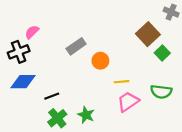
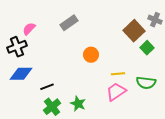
gray cross: (171, 12) -> (155, 20), moved
gray rectangle: (76, 46) -> (69, 23), moved
yellow line: (121, 82) -> (118, 74), moved

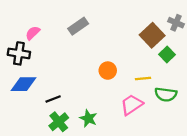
black cross: (17, 47) -> (19, 53), turned 30
orange circle: (91, 55) -> (108, 71), moved
yellow line: (118, 74) -> (143, 78), moved

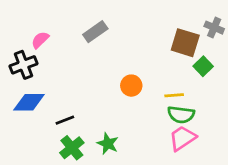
brown square: (152, 35) -> (185, 43), turned -30
black cross: (19, 53) -> (23, 65), turned -30
green semicircle: (166, 94) -> (181, 115), moved
pink trapezoid: (132, 105) -> (182, 138), moved

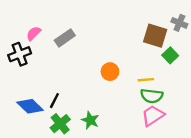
gray rectangle: (95, 32) -> (65, 38), moved
blue diamond: (29, 102) -> (30, 106), moved, turned 44
black line: (65, 120) -> (54, 101), turned -42

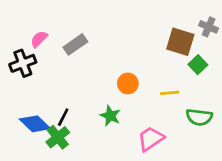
green semicircle: (152, 96) -> (199, 117), moved
pink trapezoid: (153, 116) -> (151, 139), moved
green star: (90, 120) -> (110, 116), moved
green cross: (60, 124) -> (58, 137), moved

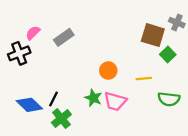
green cross: (58, 137) -> (61, 119), moved
pink trapezoid: (151, 139) -> (115, 101), moved, turned -130

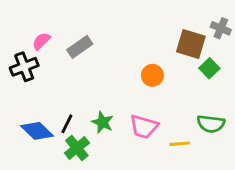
orange circle: (108, 71) -> (152, 75), moved
yellow line: (144, 79) -> (179, 144), moved
green star: (93, 98) -> (103, 122), moved

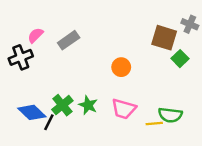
orange circle: (152, 75) -> (121, 67), moved
black line: (67, 124) -> (49, 122), moved
green semicircle: (211, 124) -> (170, 115), moved
green cross: (77, 148) -> (62, 105), moved

